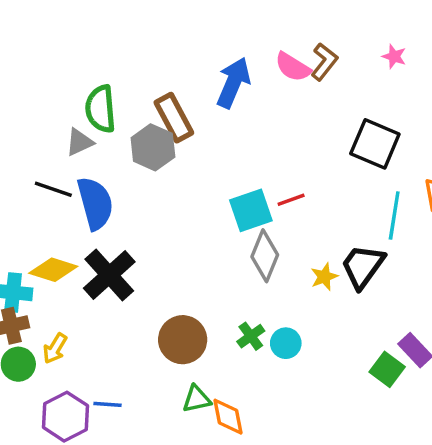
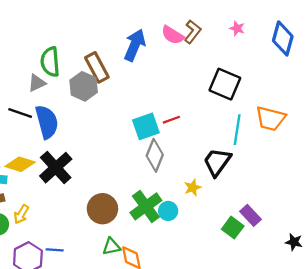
yellow star: (324, 277) -> (193, 188), moved
green cross: (251, 336) -> (146, 206), size x1.8

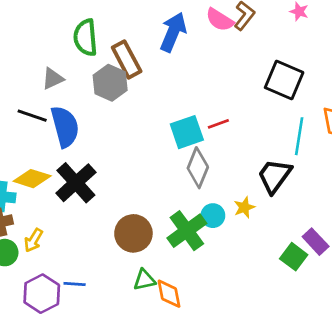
green semicircle: (50, 62) -> (86, 38), moved
cyan circle: (168, 211) -> (213, 216), moved

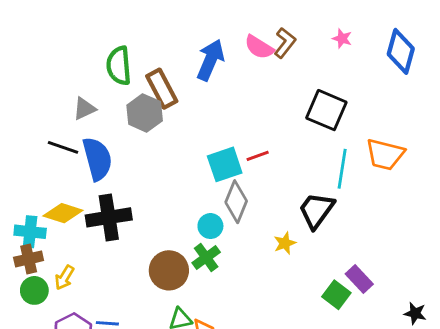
black cross: (76, 183) -> (109, 217), turned 33
cyan circle: (213, 216) -> (210, 226), moved
green cross: (187, 231) -> (206, 258), moved, size x0.7

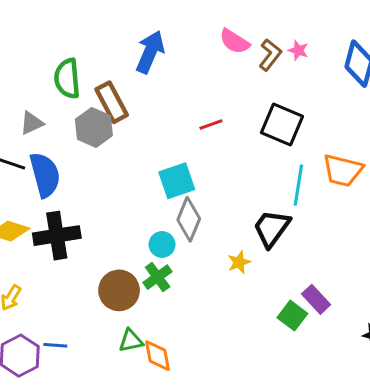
brown L-shape: (285, 43) -> (270, 55), moved
pink semicircle: (259, 47) -> (235, 41), moved
blue arrow: (210, 60) -> (150, 52), moved
red line: (258, 156) -> (211, 124), moved

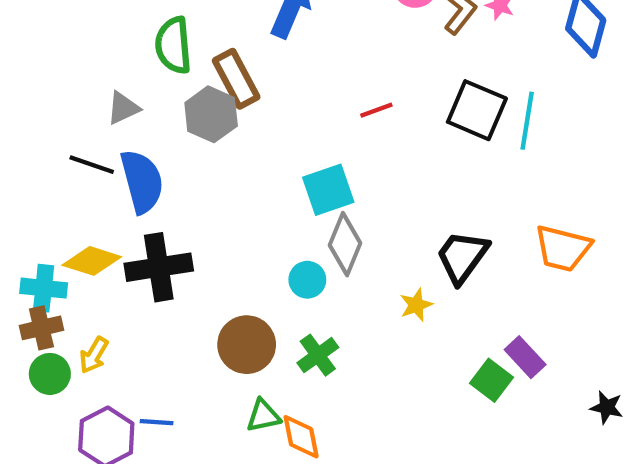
orange trapezoid: (343, 170) -> (563, 248), moved
cyan line: (298, 185) -> (527, 121), moved
green cross: (158, 277) -> (318, 355), moved

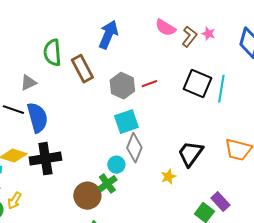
gray hexagon: (211, 114) -> (122, 86), moved
green cross: (318, 355) -> (107, 184), moved

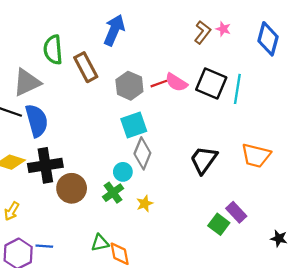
pink semicircle: (165, 28) -> (176, 82), moved
gray triangle: (28, 83) -> (27, 82), size x1.6
yellow star: (168, 177) -> (145, 204), moved
brown circle: (87, 196) -> (72, 188), moved

